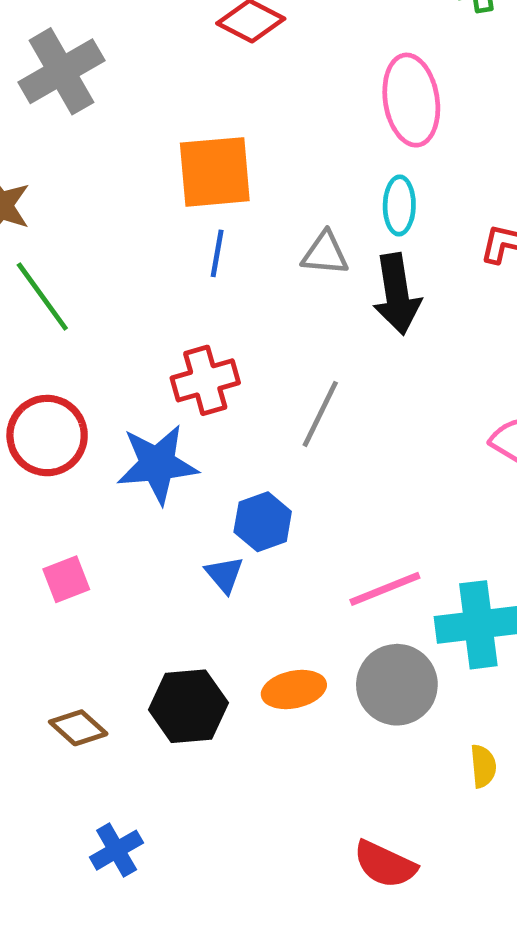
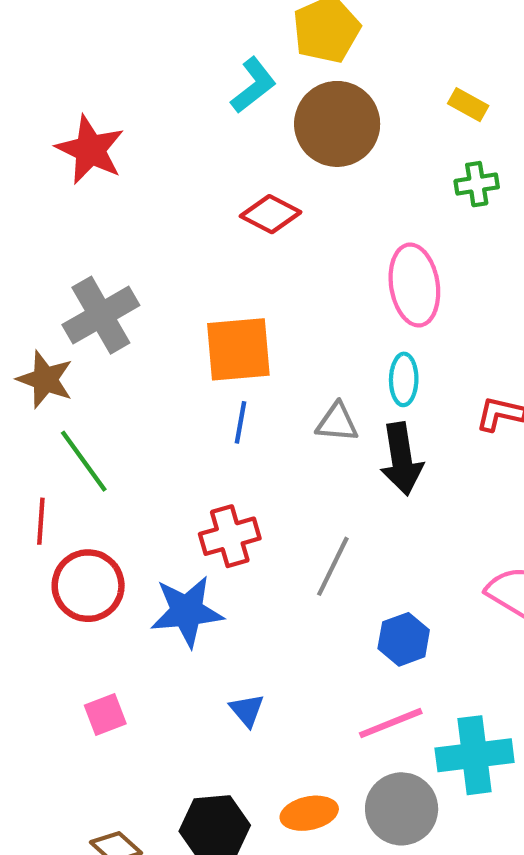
gray cross: (61, 71) -> (101, 315), moved
blue hexagon: (263, 522) -> (404, 639), moved

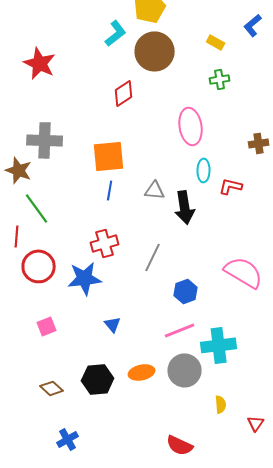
red diamond: (271, 214) -> (124, 93), turned -60
gray cross: (101, 315) -> (45, 140), turned 32
cyan ellipse: (404, 379) -> (204, 170), moved

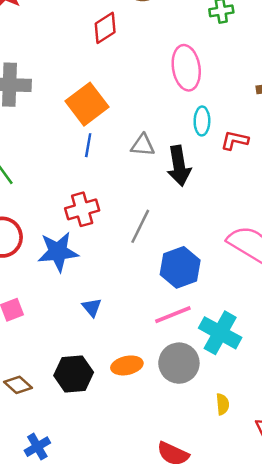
orange square: (109, 156) -> (87, 104), turned -32
blue hexagon: (186, 291) -> (180, 267), size x1.4
cyan cross: (219, 345) -> (220, 333), turned 36

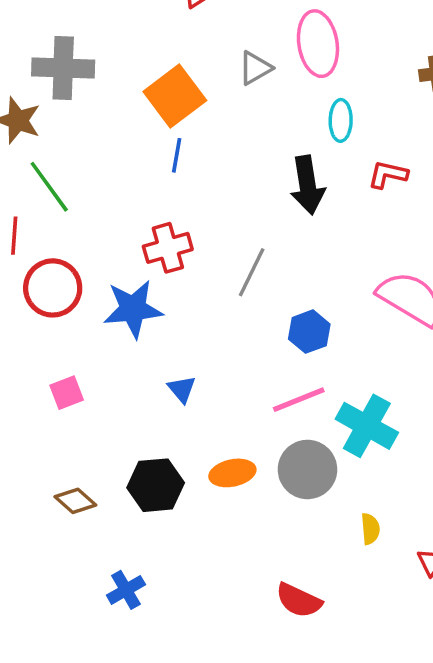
red L-shape: (235, 140) -> (388, 175), moved
gray triangle: (143, 145) -> (255, 68), moved, turned -35
blue hexagon: (180, 267) -> (309, 332), size x0.7
blue cross: (37, 447) -> (126, 590), moved

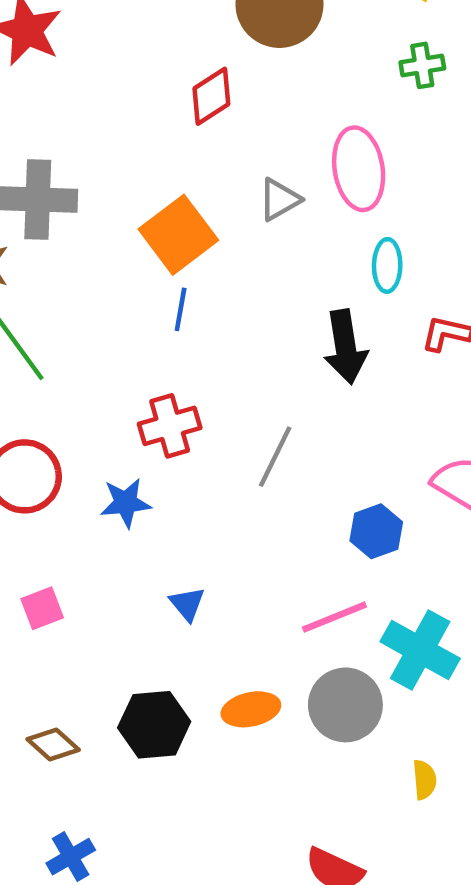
blue star: (133, 309) -> (126, 503), size x0.7
blue hexagon: (309, 332) -> (376, 531), moved
blue cross: (126, 590) -> (71, 857), moved

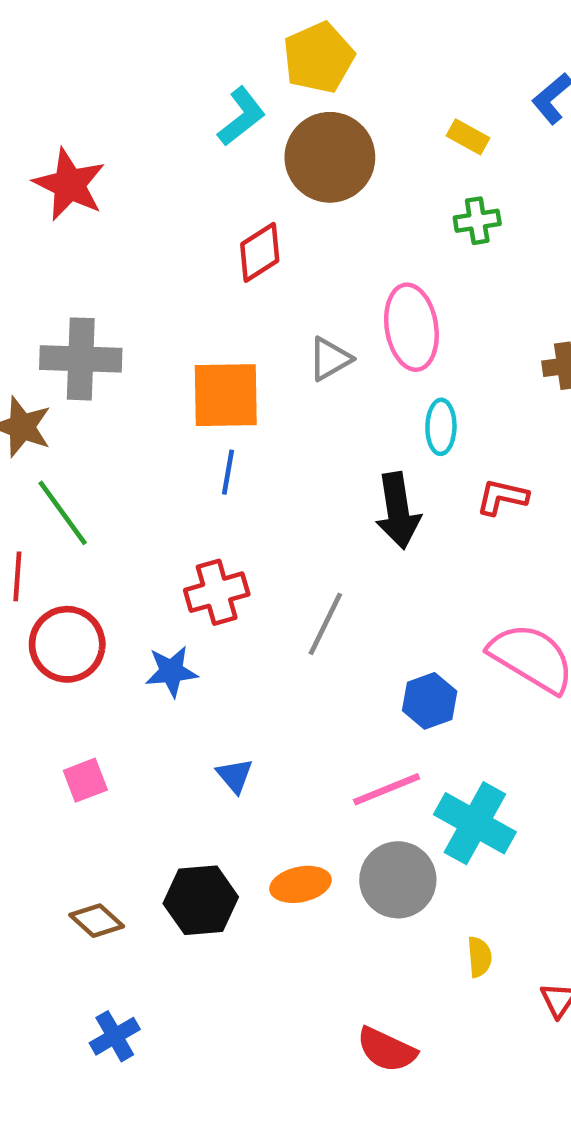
orange square: (178, 235) -> (226, 395), turned 36

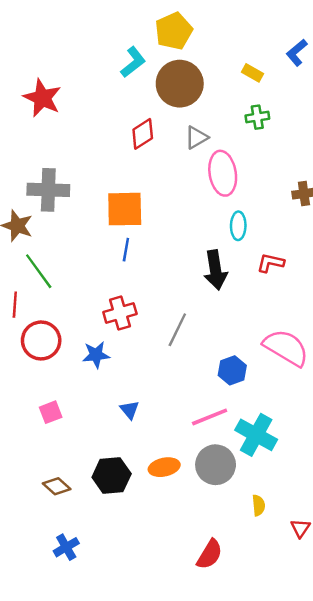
gray triangle: (330, 359) -> (196, 137), moved
red semicircle: (387, 1050) -> (210, 554), turned -84

